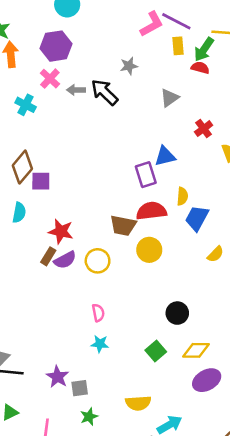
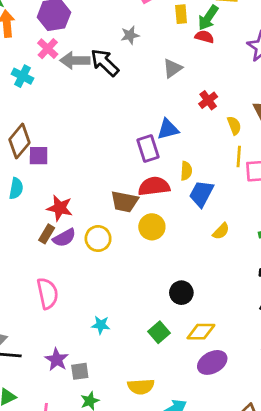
gray arrow: (76, 90) -> (75, 60), size x1.5
pink semicircle: (98, 313) -> (48, 293), moved, size x1.6

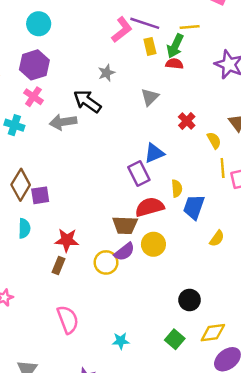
gray arrow: (75, 60) -> (63, 122), moved
purple semicircle: (64, 238) -> (124, 252), moved

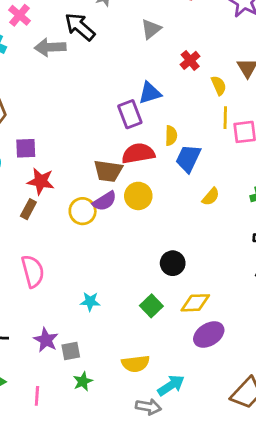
purple square: (40, 195) -> (26, 148), moved

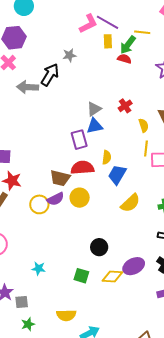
black arrow: (80, 27) -> (50, 75), turned 75
gray triangle: (151, 29) -> (94, 109), moved
yellow semicircle: (211, 197) -> (130, 203), size x1.5
green square: (151, 306) -> (81, 276), turned -35
purple ellipse: (209, 335) -> (134, 266), moved

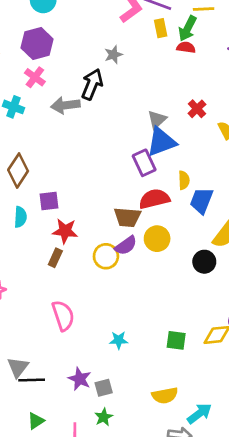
blue triangle: (95, 126) -> (161, 142), size x1.4
black circle: (99, 247) -> (204, 262), moved
green star: (28, 324) -> (104, 417), moved

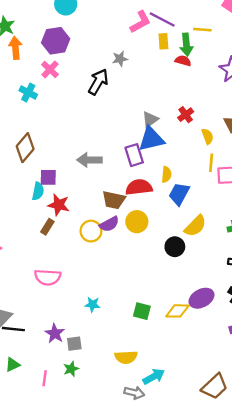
green arrow: (187, 29) -> (186, 45), turned -40
gray arrow: (65, 105) -> (89, 160), moved
cyan semicircle: (20, 217) -> (38, 191), moved
pink semicircle: (63, 316) -> (48, 277), turned 105

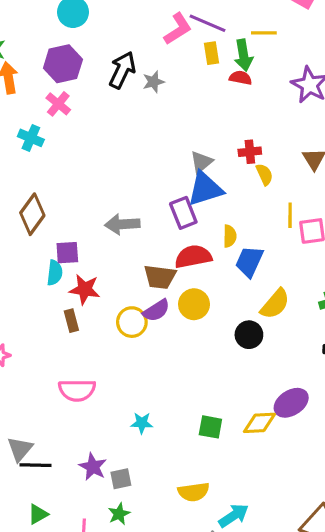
black arrow: (98, 82) -> (122, 70), moved
red cross: (186, 115) -> (250, 152), turned 35
yellow semicircle: (208, 136) -> (264, 174), moved
brown rectangle: (47, 227) -> (71, 321), turned -42

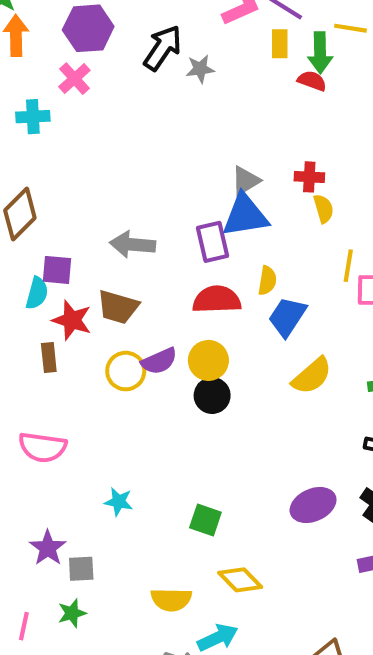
cyan cross: (31, 138) -> (33, 117), turned -35
brown trapezoid: (160, 277) -> (118, 307), moved
black circle: (249, 335) -> (212, 396), moved
yellow diamond: (259, 423) -> (240, 580), moved, turned 40

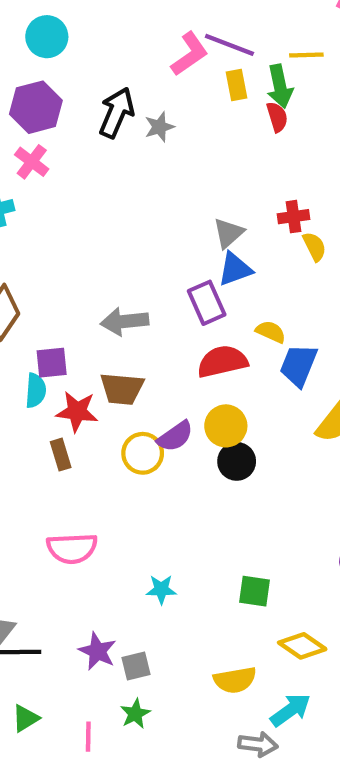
red semicircle: (312, 81) -> (277, 117), turned 64
blue triangle: (245, 215) -> (235, 269), size x0.7
yellow semicircle: (267, 281) -> (271, 332), turned -64

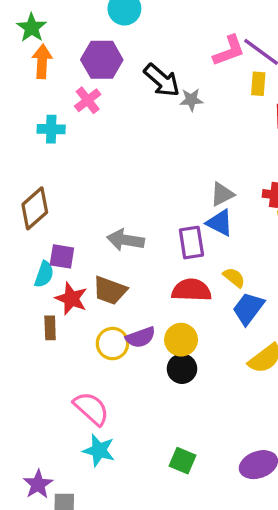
black arrow: (117, 113) -> (162, 80), turned 93
blue triangle: (235, 269) -> (220, 223), turned 32
pink semicircle: (72, 548) -> (91, 409), moved, turned -150
cyan star: (161, 589) -> (99, 450), size x1.4
green square: (254, 591) -> (183, 461), moved

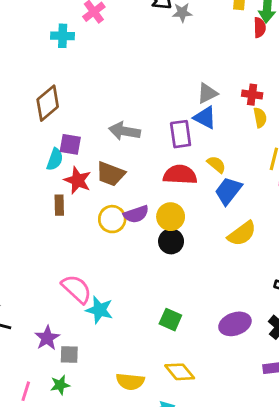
pink semicircle: (91, 409) -> (77, 289), moved

